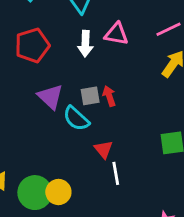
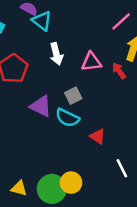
pink triangle: (116, 34) -> (91, 62), moved
red arrow: (109, 96) -> (119, 71), moved
white line: (116, 173) -> (122, 168), moved

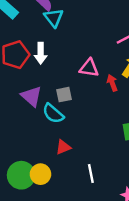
white arrow: (56, 54) -> (41, 53), moved
red triangle: (98, 136) -> (63, 147), moved, turned 49

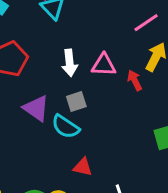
white arrow: (41, 53) -> (70, 63), moved
red triangle: (63, 147) -> (83, 167), turned 42

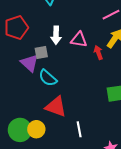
gray square: (76, 102) -> (41, 52), moved
red triangle: (83, 167) -> (56, 107), size x1.6

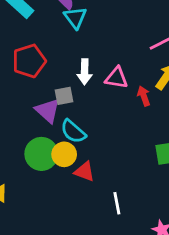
red triangle: (56, 107) -> (84, 172), size x0.7
yellow circle: (36, 129) -> (64, 154), moved
green circle: (20, 130) -> (41, 154), moved

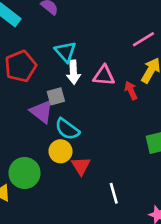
cyan triangle: (75, 18) -> (65, 52), moved
green circle: (41, 154) -> (24, 173), moved
red triangle: (84, 172) -> (81, 166), turned 42

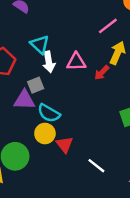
red arrow: (131, 90) -> (102, 73), turned -105
purple triangle: (42, 112) -> (24, 100), turned -30
white line: (114, 193) -> (96, 166), turned -30

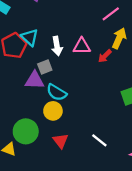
cyan triangle: (40, 45) -> (30, 37), moved
red triangle: (64, 145) -> (61, 141), moved

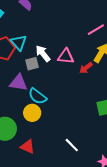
white arrow: (57, 46) -> (43, 54), turned 144
gray square: (45, 67) -> (32, 64), moved
red triangle: (61, 141) -> (27, 147), moved, turned -35

